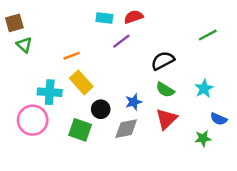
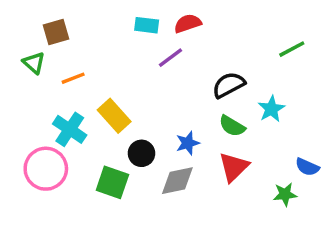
brown square: (14, 23) -> (56, 32), moved
orange line: (72, 56) -> (73, 78), moved
cyan star: (204, 89) -> (271, 109), moved
cyan cross: (50, 92) -> (70, 129), turned 30

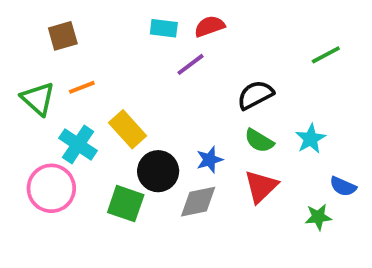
green triangle: (34, 63) -> (38, 99), moved, size x1.4
cyan star: (271, 109) -> (311, 139), moved
black circle: (141, 153) -> (158, 171), size x1.4

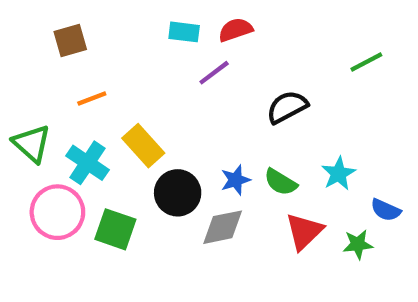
green triangle: (38, 99) -> (32, 143), moved
cyan star: (311, 139) -> (339, 174), moved
green semicircle: (259, 141) -> (281, 182), moved
red triangle: (261, 186) -> (304, 231), moved
green square: (126, 204) -> (115, 229), moved

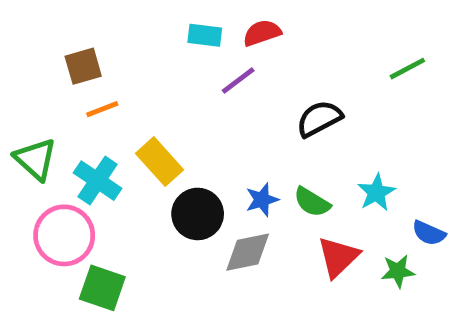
brown square: (70, 41) -> (83, 66), moved
green square: (115, 229) -> (102, 288), moved

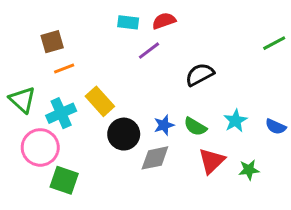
green line: (407, 69) -> (274, 43), moved
cyan cross: (98, 181) -> (61, 113), turned 32
blue semicircle: (429, 233) -> (276, 127), moved

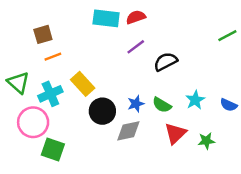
cyan rectangle: (128, 22) -> (106, 18), size x1.5
purple line: (149, 51) -> (136, 47), moved

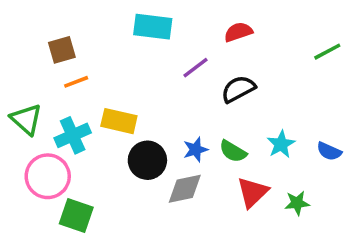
red semicircle: (136, 17) -> (238, 32), moved
yellow rectangle: (83, 84) -> (119, 121), turned -35

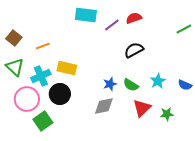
brown square: (62, 50) -> (14, 38), moved, turned -35
purple line: (196, 68) -> (112, 25), moved
black circle: (147, 160) -> (60, 94), moved
green square: (76, 215) -> (43, 121), turned 36

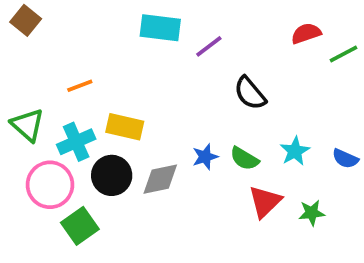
red semicircle: (134, 18) -> (306, 33), moved
brown square: (14, 38) -> (26, 20), moved
black semicircle: (134, 50) -> (250, 93), turned -102
gray diamond: (104, 106) -> (160, 179), moved

